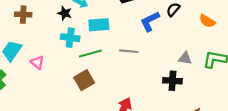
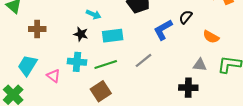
black star: (65, 13) -> (81, 34), moved
orange semicircle: (207, 21) -> (211, 37), moved
cyan cross: (70, 38) -> (77, 62), moved
gray line: (129, 51) -> (143, 60), turned -42

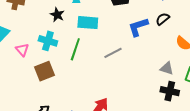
green line: (106, 65) -> (75, 49), turned -65
black cross: (188, 88) -> (170, 91), moved
brown square: (101, 91) -> (44, 71), moved

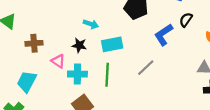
pink triangle: (22, 50) -> (58, 61), moved

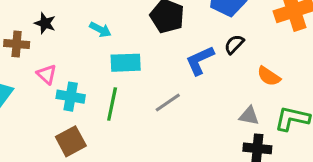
black star: (79, 45) -> (45, 23), moved

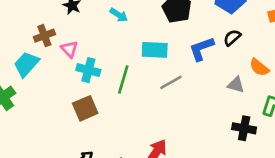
brown cross: (17, 44) -> (44, 36), moved, turned -30
cyan rectangle: (126, 63) -> (155, 50), moved
gray triangle: (249, 116) -> (236, 85), moved

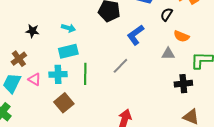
black semicircle: (232, 38) -> (167, 14), moved
pink triangle: (69, 49) -> (35, 79), moved
cyan rectangle: (155, 50) -> (68, 51), moved

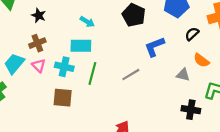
black star: (32, 31) -> (39, 15), moved
brown cross: (19, 59) -> (37, 43), moved
brown square: (64, 103) -> (63, 98), turned 30

